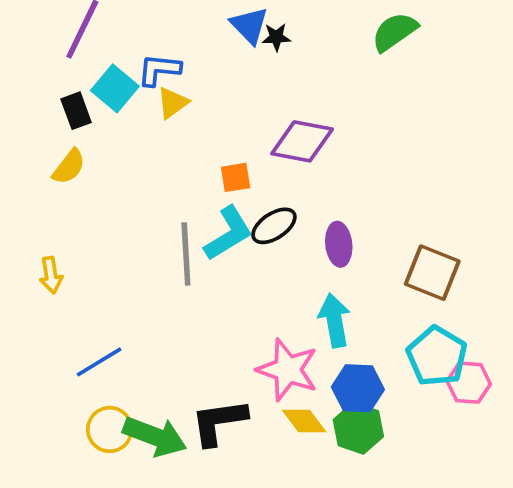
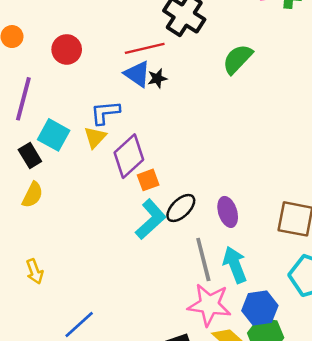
blue L-shape: (159, 70) -> (105, 113), moved
purple diamond: (302, 141) -> (129, 156), moved, turned -42
gray line: (186, 254) -> (203, 260), moved

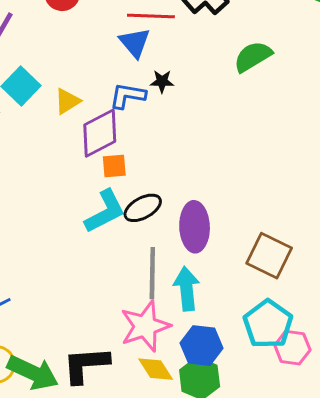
black star: (157, 78) -> (162, 81), moved
blue L-shape: (105, 113) -> (128, 96), moved
purple ellipse: (228, 212) -> (195, 227), size x1.4
pink star: (209, 305) -> (145, 326), turned 30

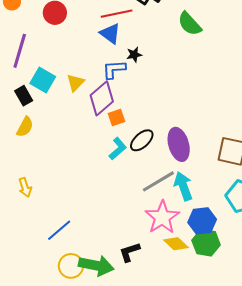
green semicircle: (253, 57) -> (190, 24), turned -88
cyan L-shape: (105, 211) -> (118, 149), size x0.7
gray line: (152, 273) -> (158, 181), turned 72
black L-shape: (86, 365) -> (130, 252), size x0.7

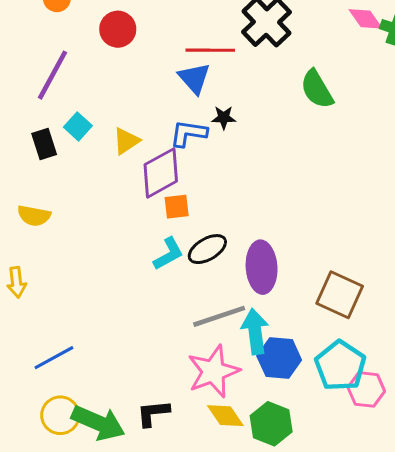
cyan square: (43, 80) -> (78, 126), size x0.7
yellow semicircle: (25, 127) -> (34, 216), moved, turned 60
blue hexagon: (202, 221) -> (279, 358), moved

